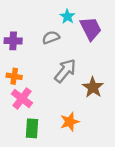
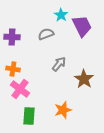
gray arrow: (65, 71) -> (59, 64), size x0.7

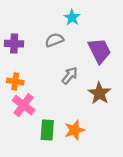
purple trapezoid: (82, 26) -> (99, 51), moved
green rectangle: (29, 116) -> (47, 130), moved

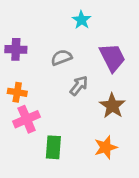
gray semicircle: (54, 40) -> (61, 57), moved
pink cross: (24, 105) -> (27, 119), turned 30
orange star: (75, 130) -> (106, 147), moved

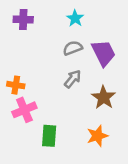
purple cross: (16, 49) -> (23, 20), moved
gray semicircle: (61, 57) -> (73, 48), moved

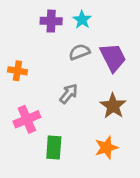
purple cross: (23, 20) -> (51, 21), moved
gray arrow: (73, 79) -> (69, 94), moved
orange cross: (16, 85) -> (17, 71), moved

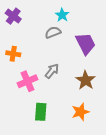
purple cross: (51, 21) -> (13, 16), moved, turned 35
gray semicircle: (79, 52) -> (53, 32), moved
pink cross: (27, 119) -> (28, 81), moved

